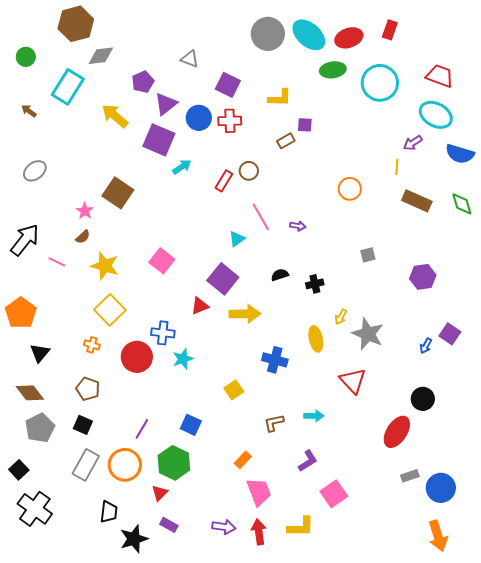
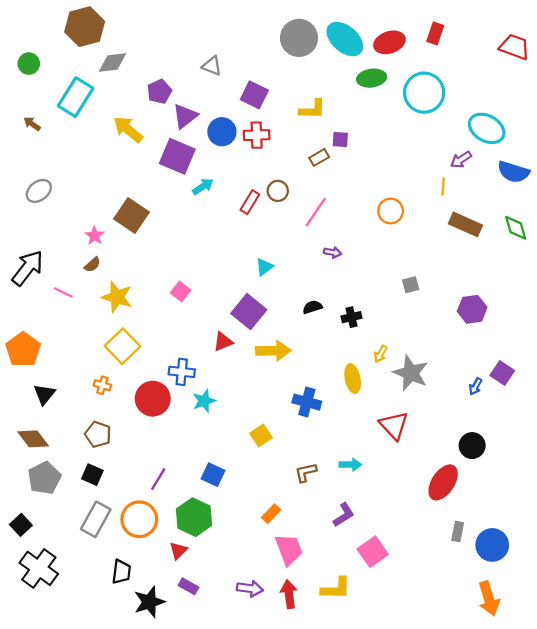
red trapezoid: (440, 76) -> (515, 47), moved
pink line: (261, 217) -> (316, 212), moved, turned 64
pink square: (162, 261) -> (181, 291), size x0.7
gray rectangle: (410, 476) -> (458, 532), turned -60

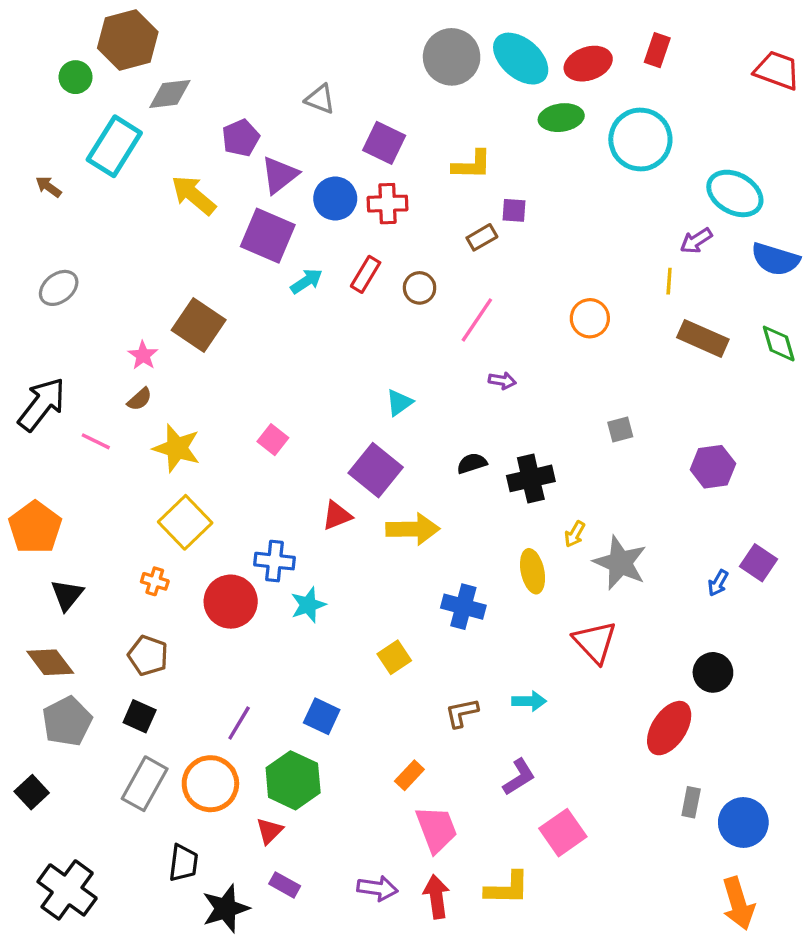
green circle: (29, 64) -> (76, 77), moved
red rectangle: (250, 202) -> (366, 274), moved
black cross: (352, 317) -> (531, 478), size x1.5
black cross: (39, 568) -> (67, 890), moved

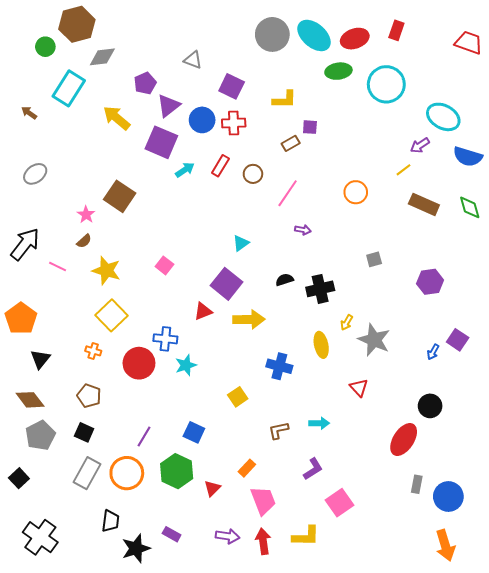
yellow line: (669, 281) -> (404, 170), turned 49
red triangle: (595, 642) -> (359, 388), size x0.7
red triangle: (269, 831) -> (212, 488), moved

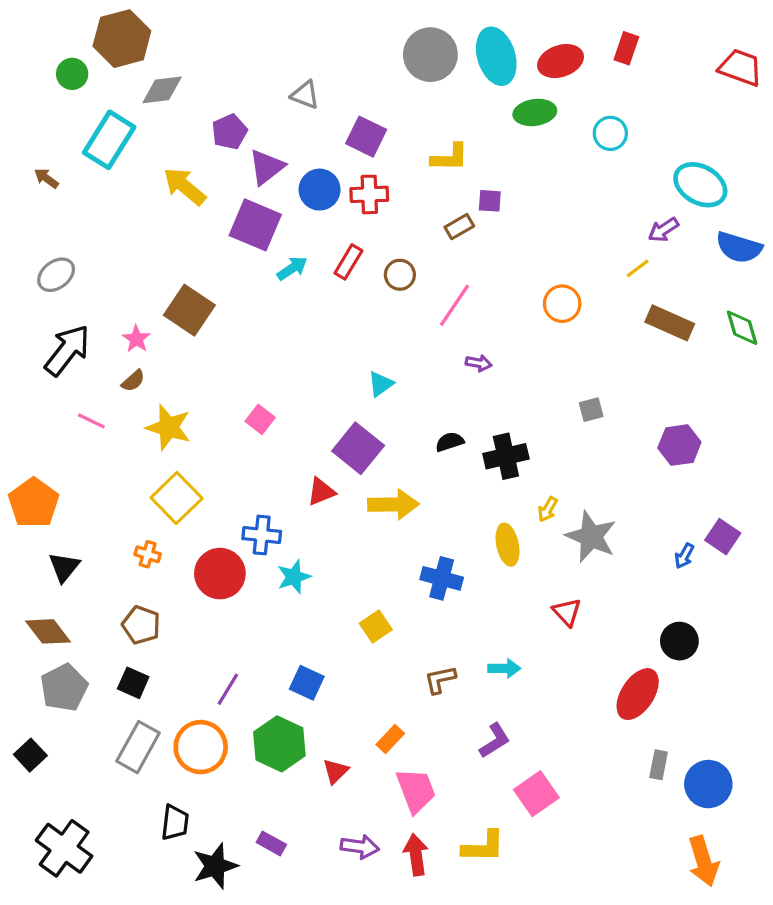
cyan ellipse: (314, 35) -> (496, 56), turned 32
cyan circle: (386, 84) -> (610, 133), size x0.6
black arrow: (25, 244) -> (67, 350), moved

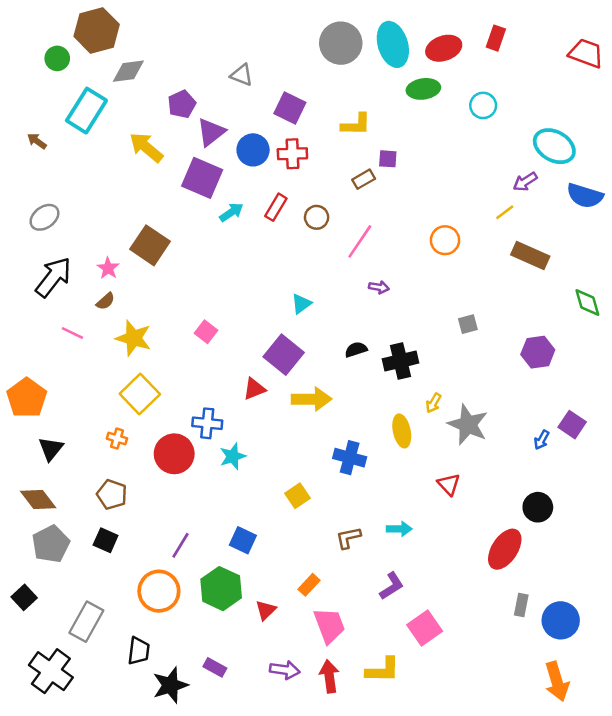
green diamond: (742, 328) -> (587, 303), moved
gray rectangle: (138, 747) -> (86, 622), moved

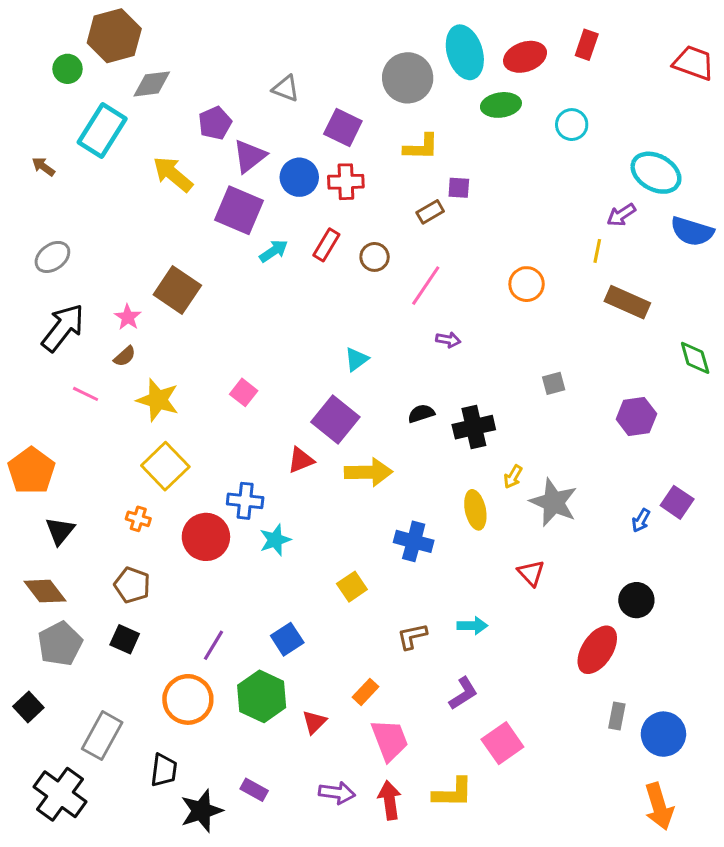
gray circle: (341, 43) -> (408, 78), moved
yellow line: (505, 212) -> (597, 251), turned -42
blue square: (243, 540) -> (287, 639), turned 32

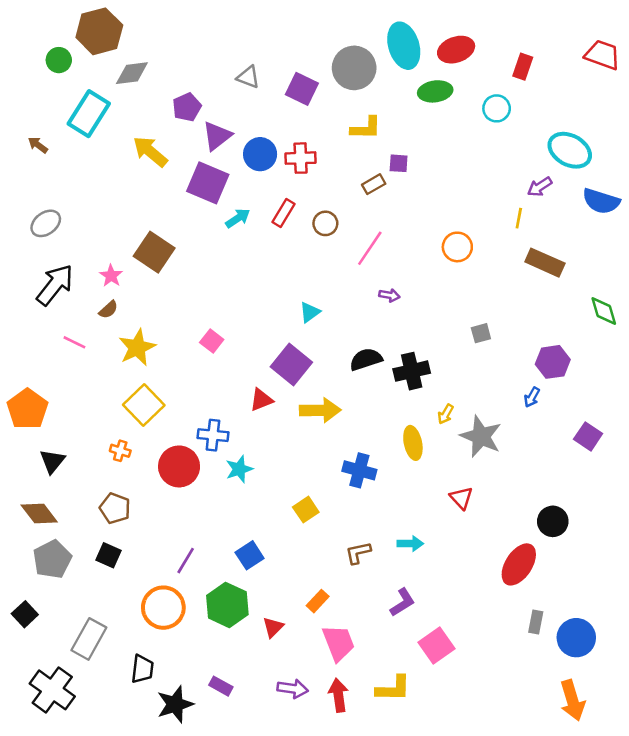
red rectangle: (587, 45) -> (523, 67), moved
purple square: (343, 128) -> (302, 89), moved
yellow star: (158, 400) -> (137, 348), turned 30
black semicircle: (421, 413) -> (366, 359), size x1.4
blue arrow: (641, 520) -> (532, 397), moved

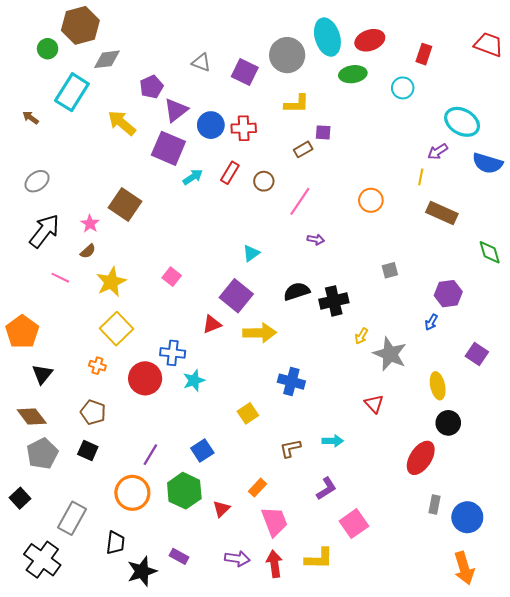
yellow ellipse: (413, 443) -> (438, 386), moved

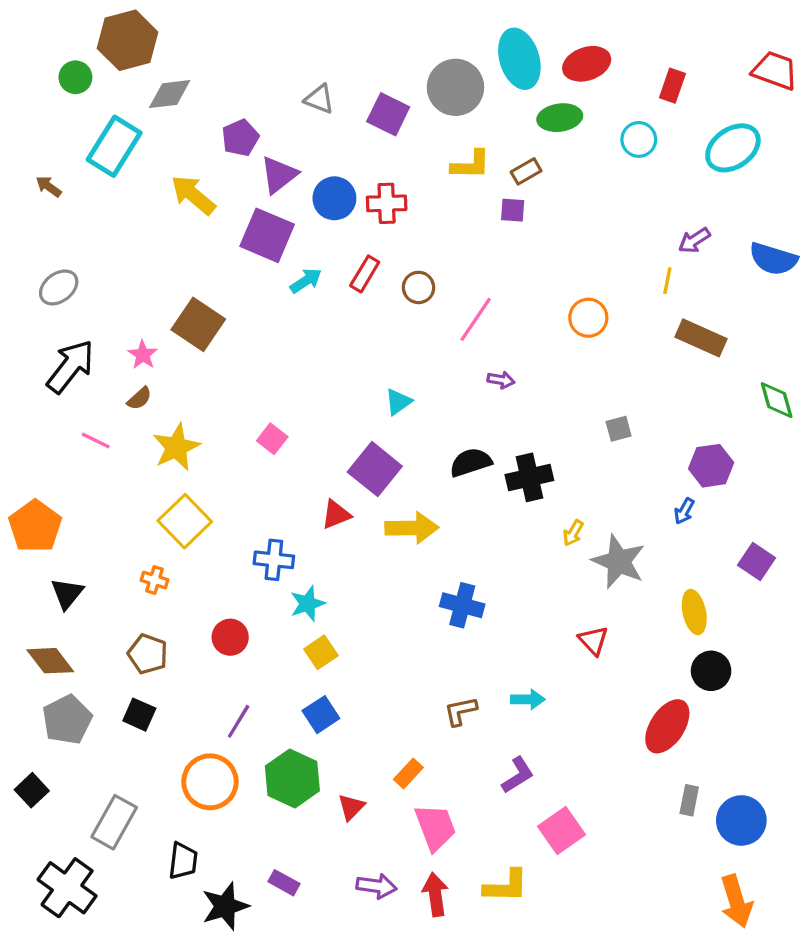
cyan ellipse: (462, 122) -> (733, 148), moved, turned -64
brown rectangle: (303, 149) -> (526, 171), moved
red circle: (145, 378) -> (230, 637), moved, size x0.7
yellow square: (248, 413) -> (321, 652), moved

